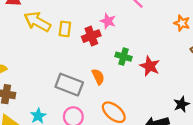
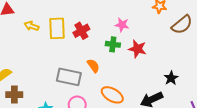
pink star: (108, 21) -> (122, 25), moved
yellow arrow: (37, 22) -> (32, 26), size x0.6
yellow rectangle: (65, 29) -> (57, 28), size x1.5

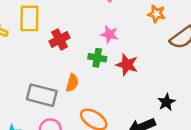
yellow rectangle: (57, 28) -> (29, 18), moved
orange semicircle: (93, 66) -> (72, 83), turned 48

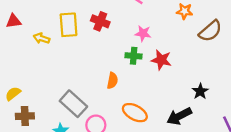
red cross: (60, 39) -> (100, 21), moved, turned -36
gray rectangle: (42, 95) -> (73, 104), moved, turned 32

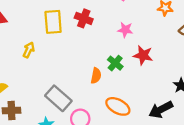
yellow arrow: (41, 38) -> (29, 50), moved, turned 98
green cross: (134, 56) -> (115, 63), moved, turned 35

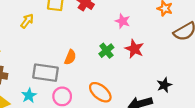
orange semicircle: (96, 76) -> (70, 57), moved
gray rectangle: (58, 98) -> (46, 73), turned -45

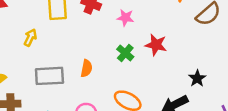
pink star: (123, 21) -> (125, 18), moved
gray rectangle: (46, 73) -> (49, 76), moved

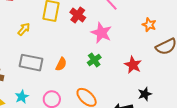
pink star: (125, 18) -> (101, 33), size x1.5
red star: (156, 45) -> (133, 65), moved

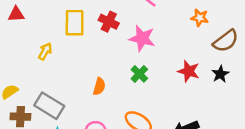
gray rectangle: (31, 63) -> (49, 106), moved, turned 30
black star: (145, 94) -> (220, 74), moved

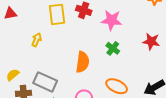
orange semicircle: (99, 86) -> (83, 62), size x1.5

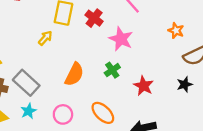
yellow arrow: (37, 40) -> (45, 38), moved
red star: (151, 41) -> (144, 86), moved

